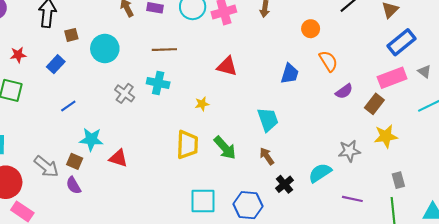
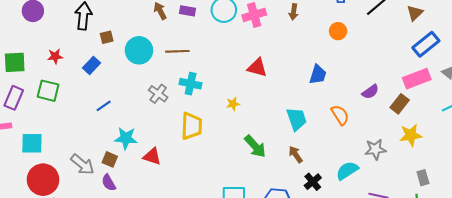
brown line: (164, 50) -> (177, 51), moved
orange semicircle: (328, 61) -> (340, 115), moved
yellow trapezoid: (187, 145) -> (192, 126), moved

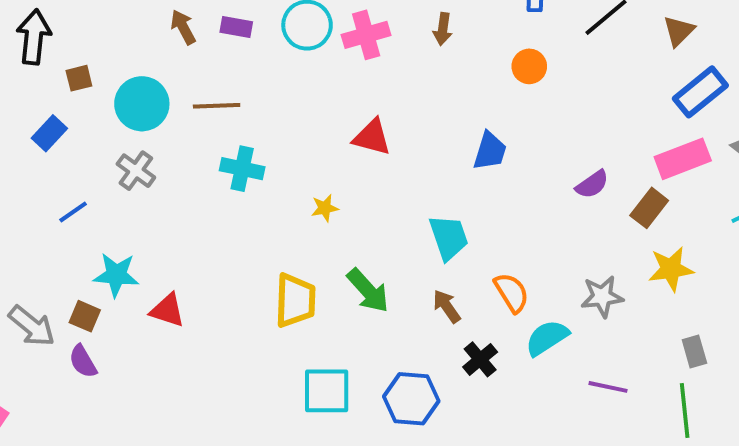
gray cross: (158, 94) -> (136, 171), moved
orange semicircle: (340, 115) -> (512, 293), moved
yellow trapezoid: (192, 126) -> (295, 300), moved

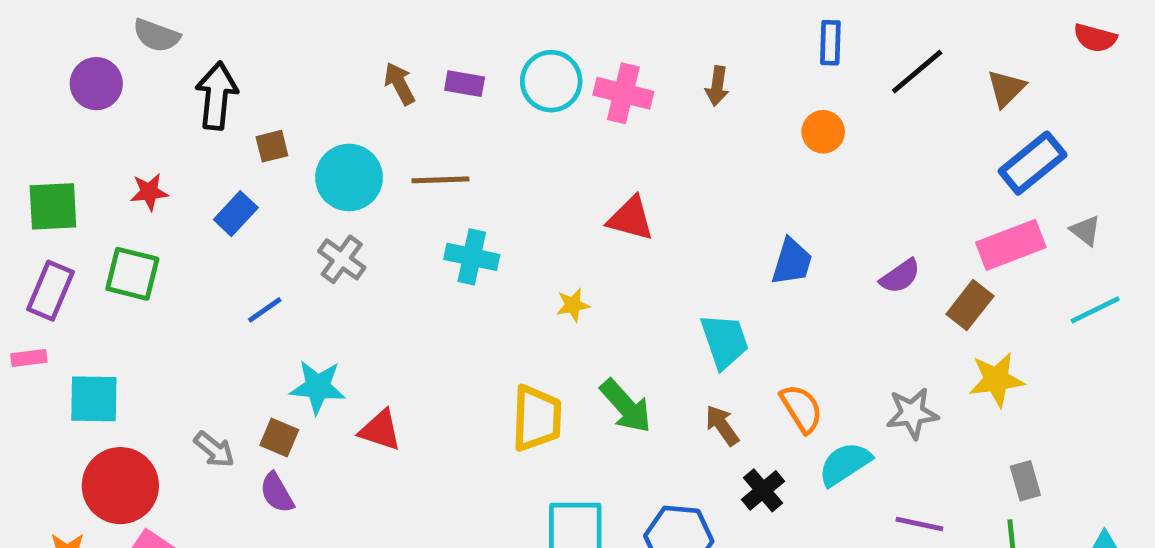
pink cross: (366, 35) -> (623, 93), turned 30
blue trapezoid: (490, 151) -> (792, 262), moved
gray arrow: (32, 326) -> (214, 449), size x0.7

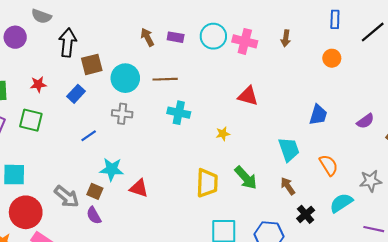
brown square: (272, 146) -> (92, 64), size x1.5
gray cross: (342, 259) -> (122, 114), turned -30
orange semicircle: (801, 409) -> (329, 165), moved
gray arrow: (214, 449) -> (67, 197), size x1.4

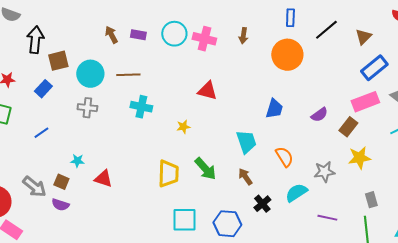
orange circle: (332, 58) -> (287, 55), size x1.8
blue line: (89, 136) -> (41, 133), moved
cyan star: (112, 169) -> (77, 161), size x0.6
purple semicircle: (94, 215) -> (60, 205), turned -42

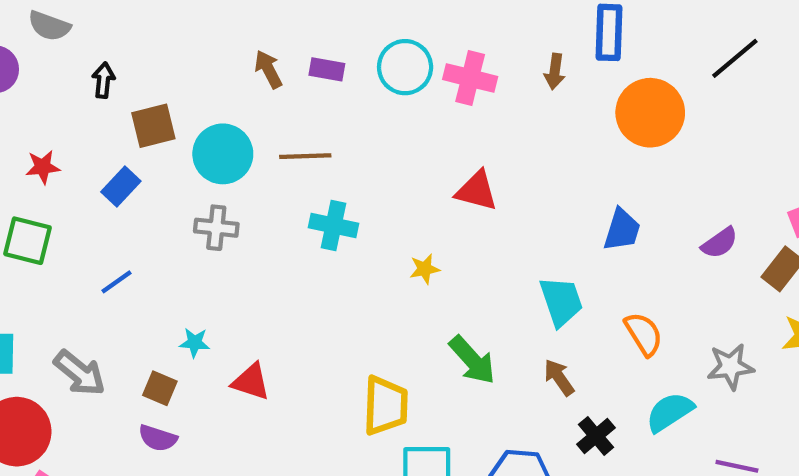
blue rectangle: (290, 18) -> (609, 32), moved, size x1.4
black arrow: (35, 40) -> (103, 80), size x0.6
yellow trapezoid: (168, 174) -> (386, 406), moved
gray arrow: (34, 187) -> (80, 373), moved

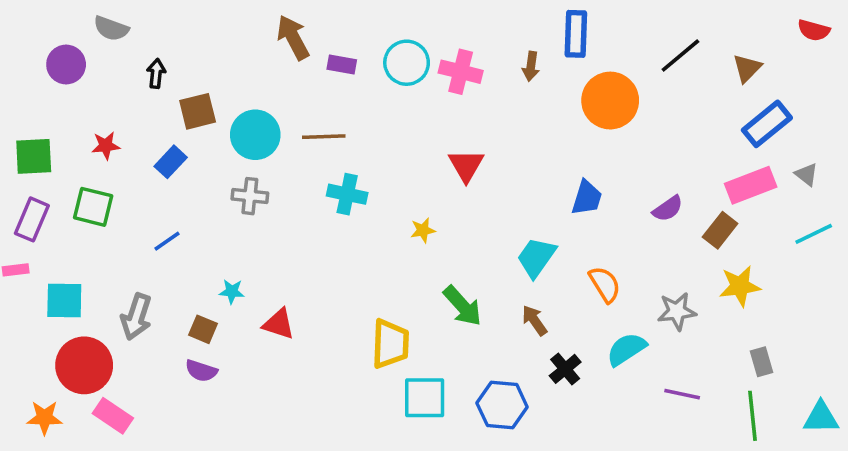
brown arrow: (268, 69) -> (293, 37), moved, size x1.4
red triangle: (477, 191) -> (466, 165), turned 45
cyan trapezoid: (561, 301) -> (536, 257), turned -126
gray arrow: (80, 373) -> (136, 317), turned 69

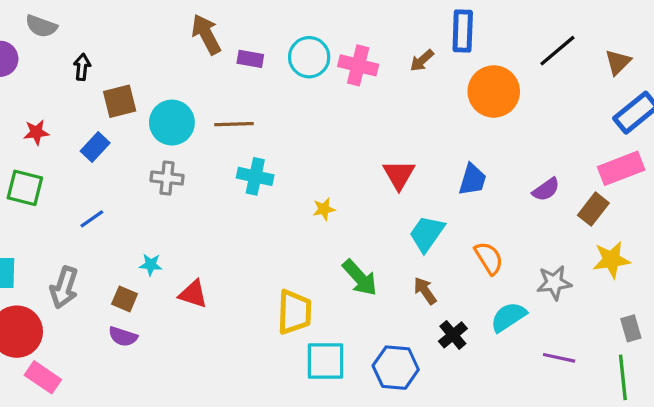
brown arrow: (531, 66) -> (422, 60), turned 40
red triangle: (466, 165) -> (399, 175), moved

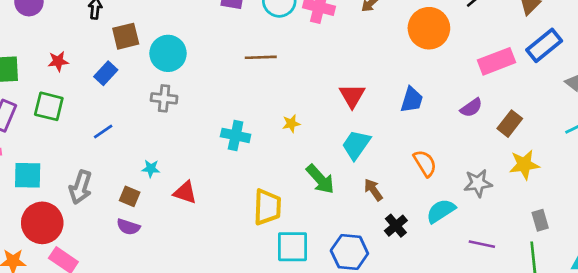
brown line: (234, 124) -> (261, 57), moved
pink rectangle: (621, 168) -> (496, 61), moved
cyan cross: (255, 176) -> (236, 135), moved
cyan trapezoid: (427, 234) -> (356, 145), moved

